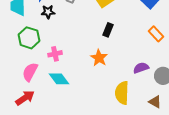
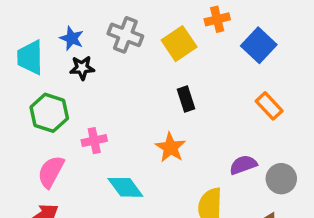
black rectangle: (108, 30) -> (186, 99), turned -40
cyan diamond: (59, 79) -> (125, 187), moved

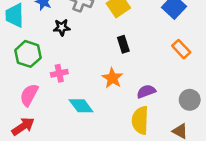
black star: (82, 68) -> (62, 27), moved
purple semicircle: (243, 165) -> (146, 91), moved

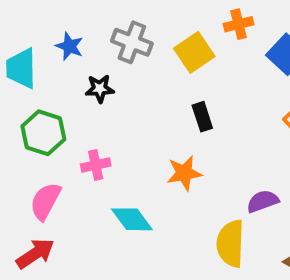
orange star: (112, 78) -> (184, 173), turned 30
purple semicircle: (146, 91) -> (263, 201), moved

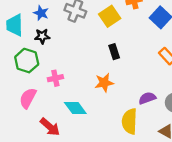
black star: (100, 89) -> (42, 36), moved
red arrow: (35, 254) -> (50, 127), moved, turned 75

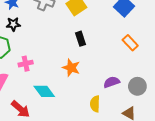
orange star: (104, 83) -> (71, 68), turned 30
yellow semicircle: (130, 121) -> (95, 104), size x0.7

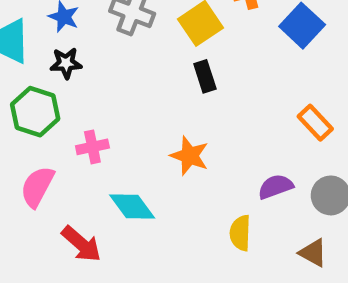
black rectangle: (80, 39) -> (205, 76), moved
orange rectangle: (130, 43) -> (315, 123), moved

